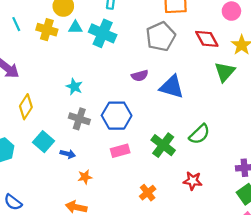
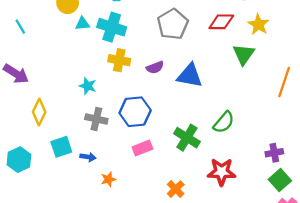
yellow cross: (47, 30) -> (119, 60), moved
red diamond: (207, 39) -> (221, 22), turned -55
cyan square: (44, 142) -> (61, 147), turned 36
red star: (193, 181) -> (222, 172), size x1.4

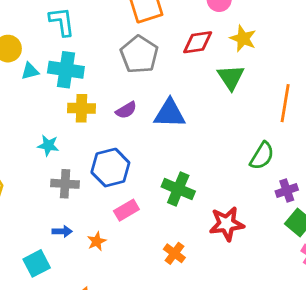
green semicircle: (224, 122) -> (262, 156), moved
cyan square: (61, 147) -> (37, 263), moved
orange star: (108, 179) -> (97, 241), moved

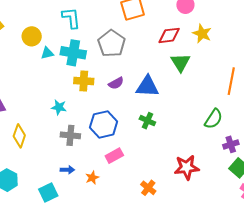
gray pentagon: (139, 54) -> (112, 43), moved
green triangle: (231, 77) -> (180, 63), moved
green cross: (178, 189) -> (147, 121), moved, size x0.7

